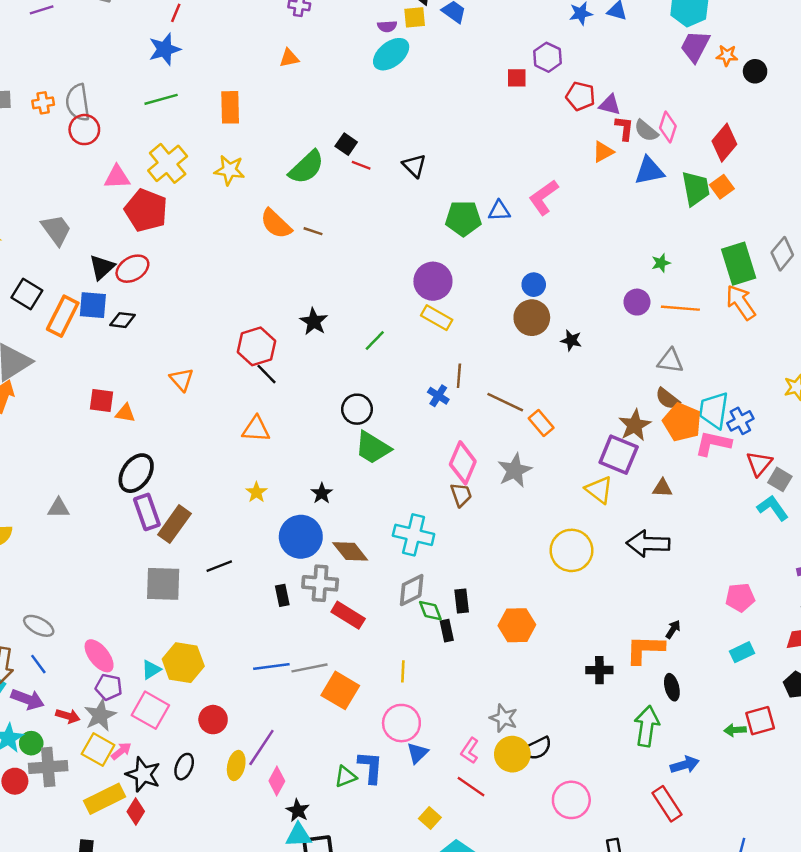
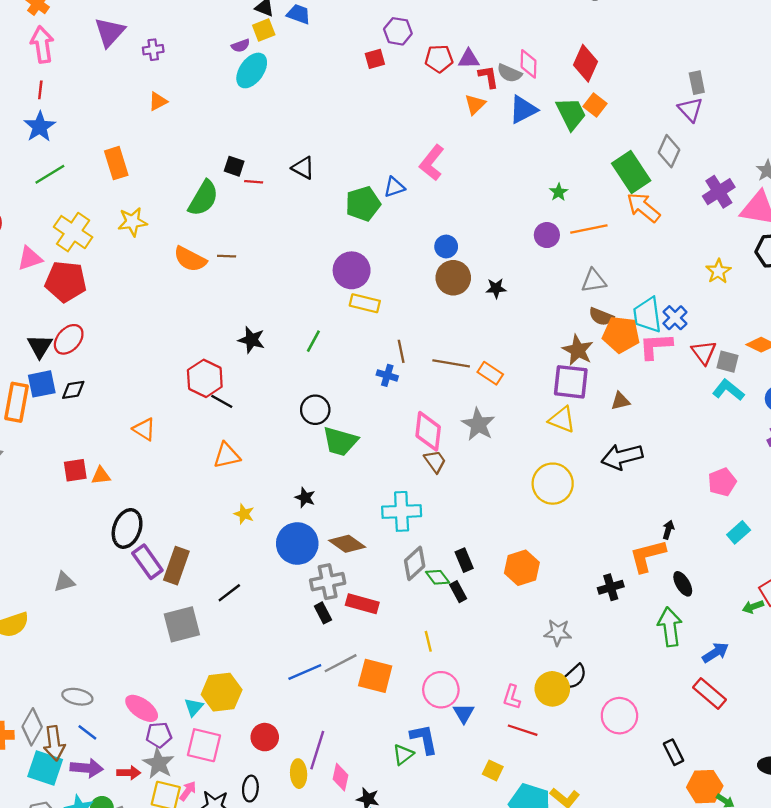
black rectangle: (282, 595) -> (323, 613), moved
gray star: (504, 718) -> (558, 632), moved

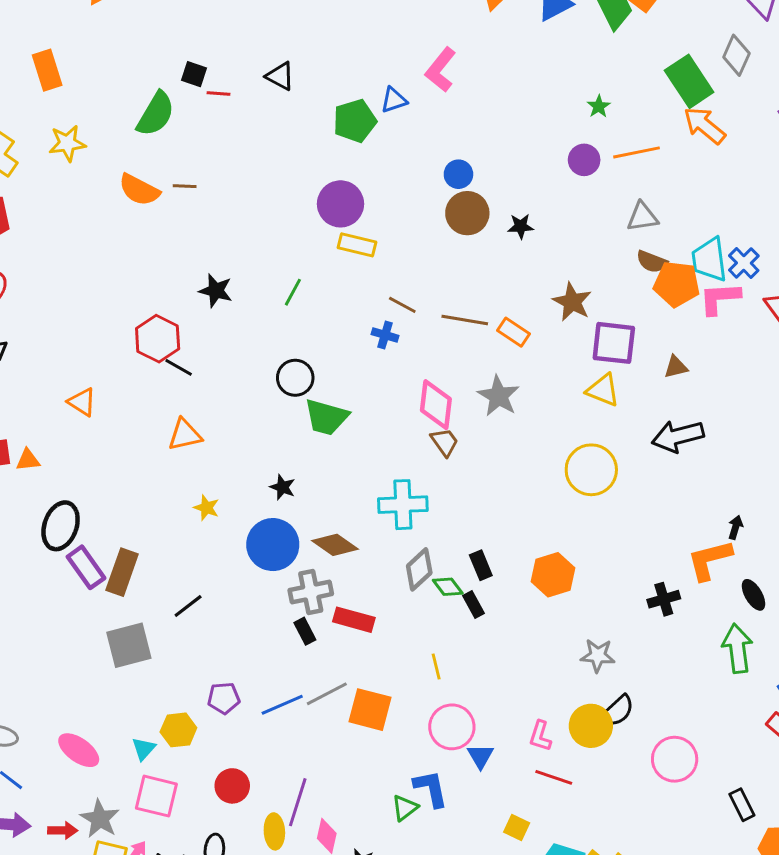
brown star: (578, 350) -> (572, 302), moved
brown line: (401, 351) -> (402, 305), turned -50
yellow hexagon: (222, 692) -> (178, 730), size x0.7
purple pentagon: (159, 735) -> (224, 698), moved

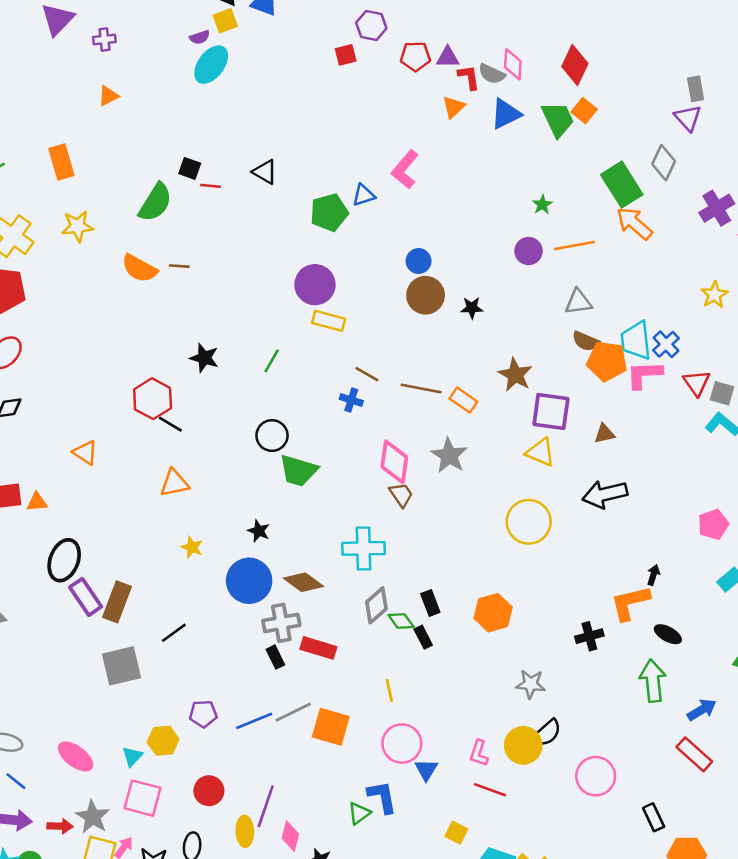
black ellipse: (754, 595) -> (668, 634), turned -32

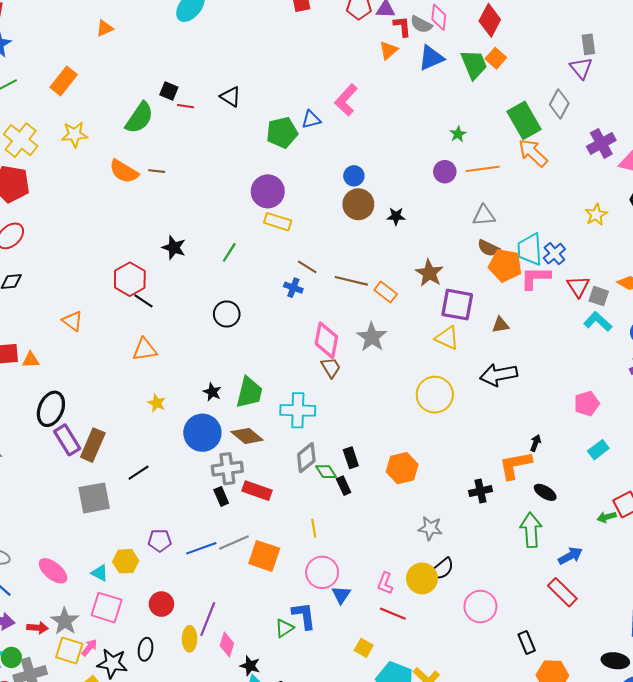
orange rectangle: (61, 162) -> (64, 81), turned 52
green trapezoid: (298, 471) -> (249, 392), moved, turned -96
cyan triangle: (132, 756) -> (100, 573), turned -48

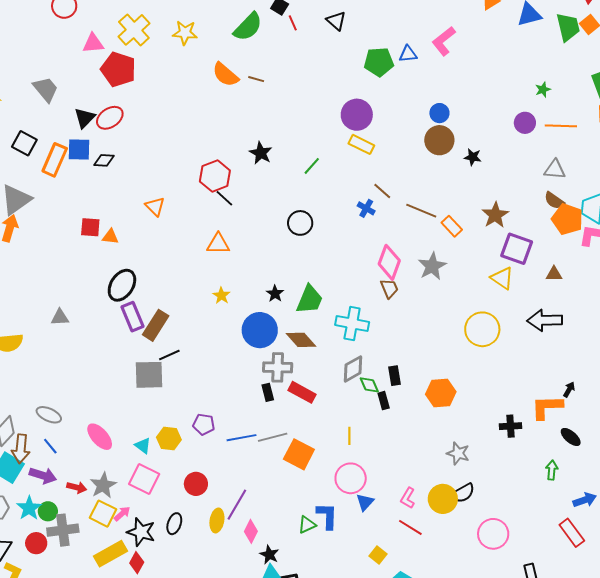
red line: (185, 106) -> (293, 23), turned 49
black line: (139, 473) -> (169, 355), moved
green arrow: (531, 530) -> (552, 470), size x0.6

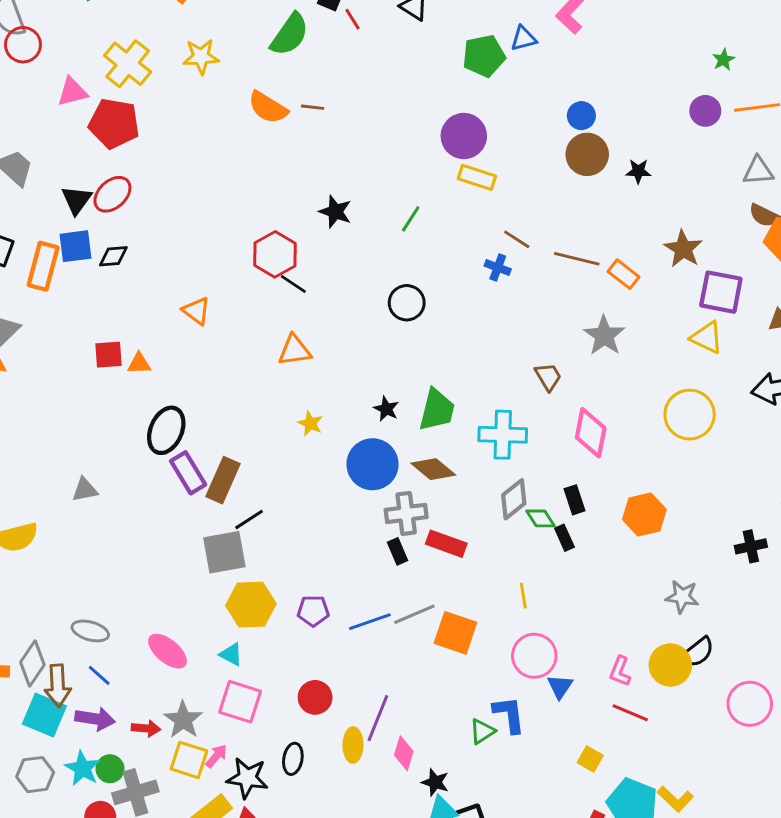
pink diamond: (389, 262) -> (591, 433), moved
yellow hexagon: (169, 439) -> (251, 605), moved, size x1.4

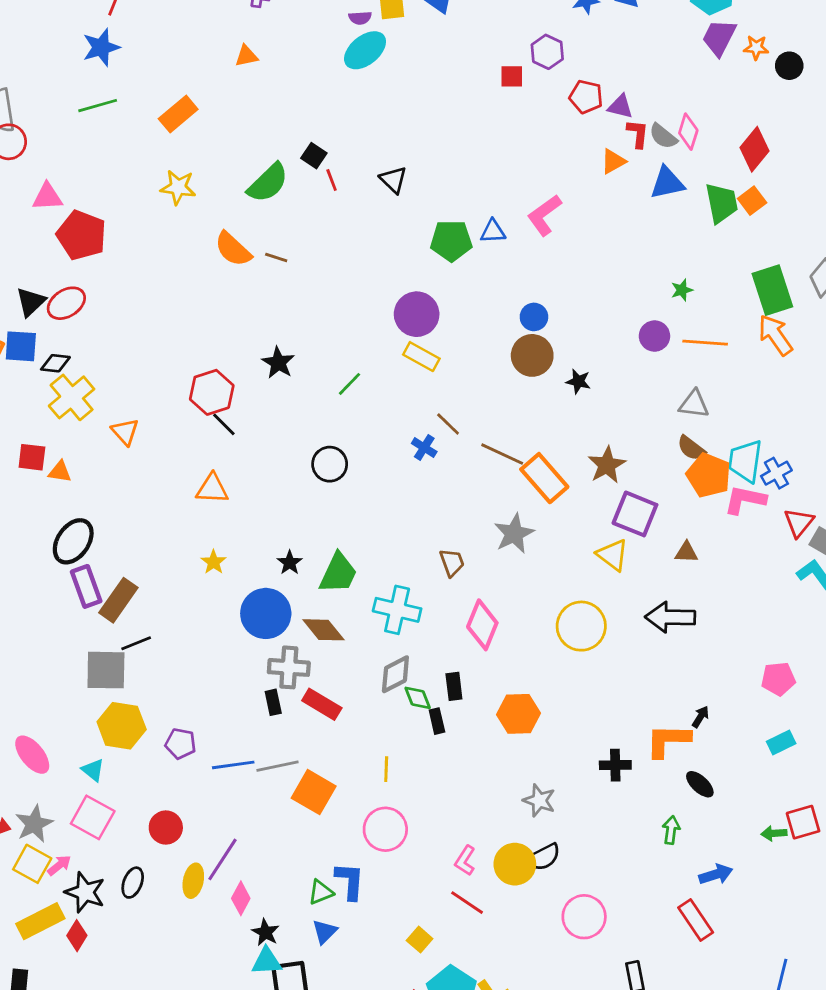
yellow cross: (128, 64) -> (72, 397), moved
orange rectangle: (624, 274) -> (544, 478), size x1.6
blue triangle: (560, 687) -> (325, 932), moved

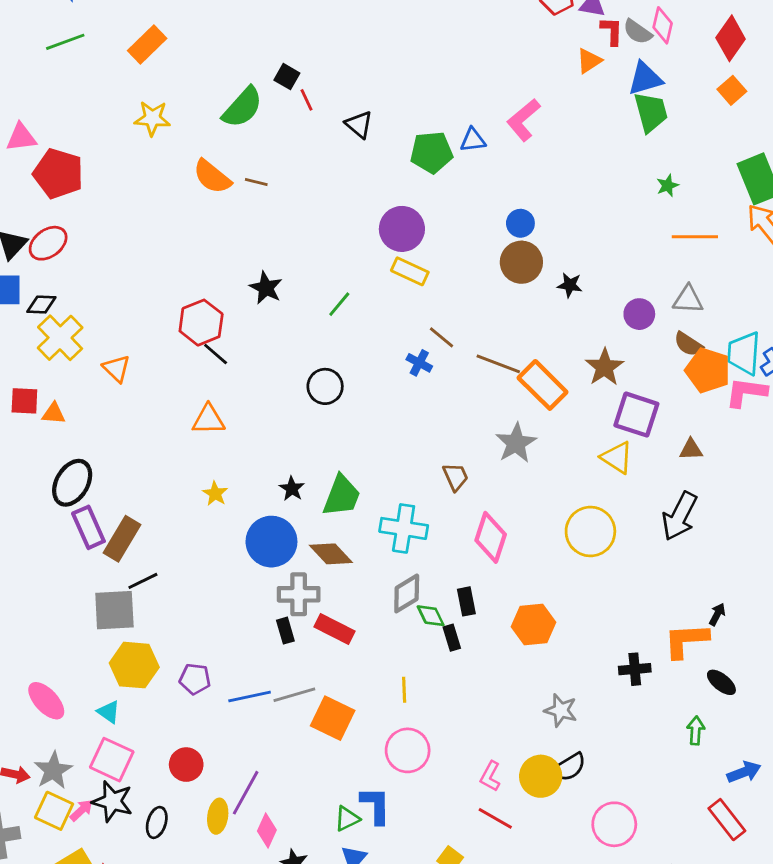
black triangle: (393, 180) -> (359, 125), moved
green trapezoid: (722, 203) -> (651, 112), moved
purple circle: (654, 336) -> (639, 314), moved
black arrow: (670, 617) -> (680, 516), turned -60
black star: (85, 892) -> (112, 801), moved

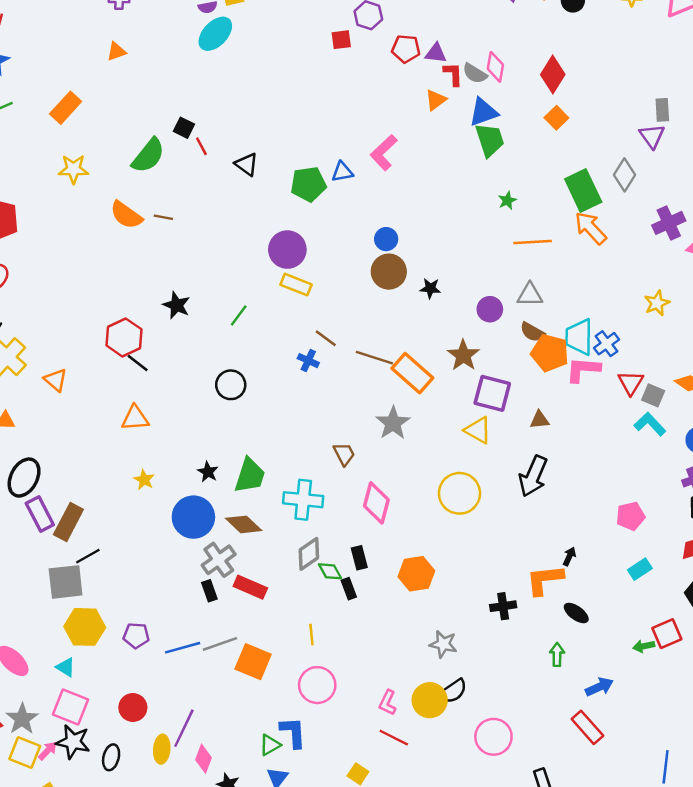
gray cross: (299, 594) -> (219, 560), turned -32

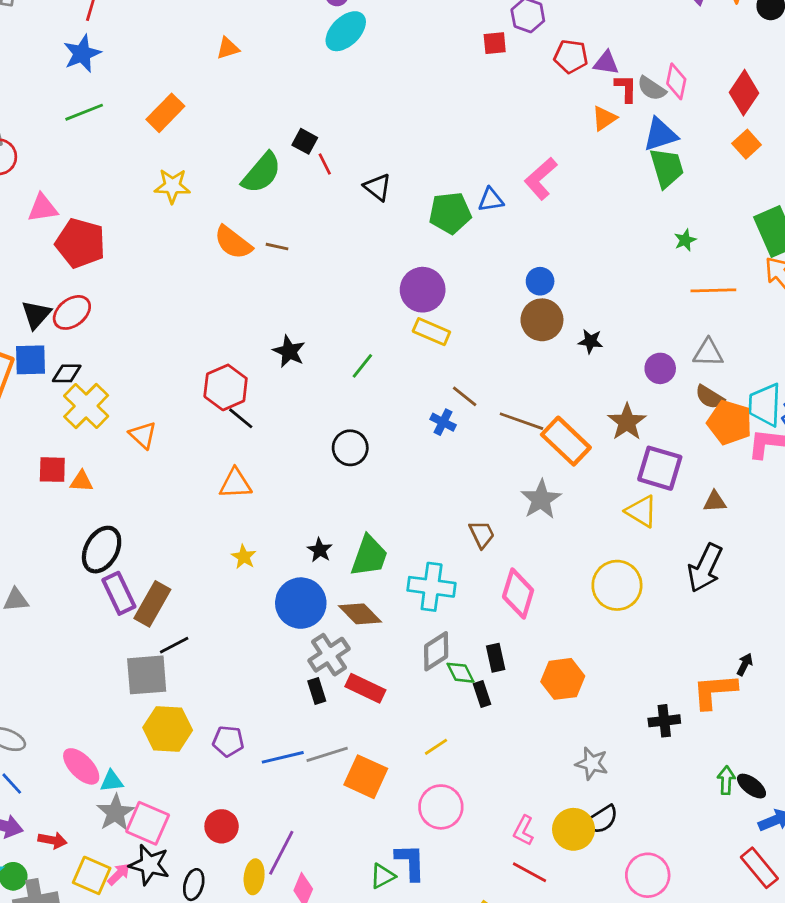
black ellipse: (576, 613) -> (752, 786), moved
yellow line: (311, 634) -> (436, 747), turned 60
cyan triangle: (66, 667) -> (112, 781), moved, turned -40
gray star: (22, 719) -> (115, 813), moved

